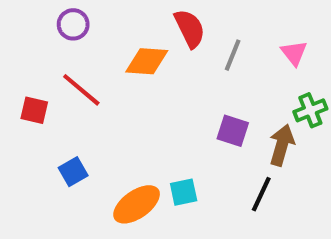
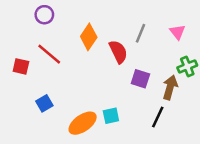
red semicircle: (190, 28) -> (118, 52), moved
orange diamond: (147, 61) -> (89, 37), turned -60

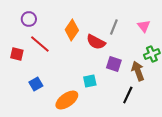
purple circle: (44, 15) -> (29, 19), moved
red semicircle: (118, 52) -> (96, 42), turned 144
brown arrow: (170, 87) -> (138, 71), turned -36
cyan square: (111, 116) -> (90, 81), moved

